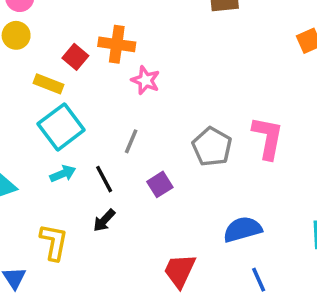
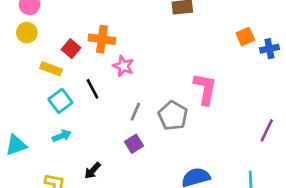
cyan square: (61, 127) -> (60, 101), size x0.7
pink L-shape: (268, 138) -> (205, 89), moved
gray line: (131, 141) -> (135, 112), moved
black line: (104, 179) -> (92, 89), moved

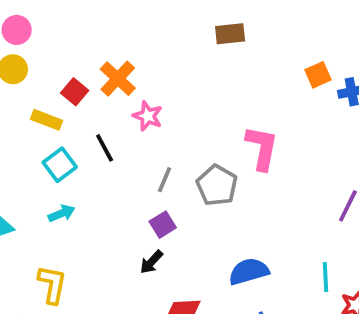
orange cross: (102, 39) -> (118, 79), turned 35
black arrow: (92, 171) -> (151, 262), moved

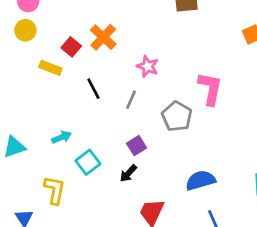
pink star: (148, 116) -> (148, 66), moved
cyan square: (60, 165) -> (88, 162), moved
gray line: (165, 180) -> (131, 100), moved

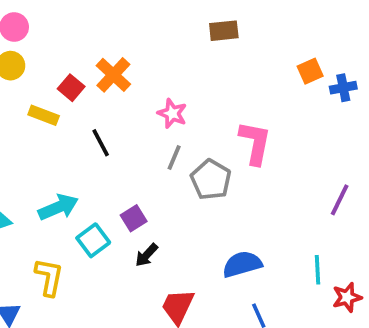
gray line: (131, 100) -> (174, 158), moved
cyan arrow: (62, 137) -> (58, 207), size x1.5
purple square: (137, 146) -> (134, 218), moved

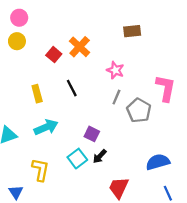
brown rectangle: (224, 31) -> (132, 31), moved
yellow rectangle: (44, 115) -> (37, 94), moved, turned 54
purple square: (134, 218) -> (92, 134), turned -32
cyan square: (93, 240) -> (77, 159), moved

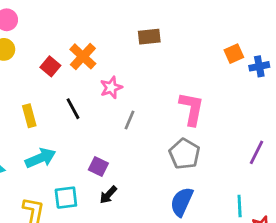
pink star: (115, 70) -> (111, 88), moved, turned 30
gray pentagon: (139, 110) -> (184, 154), moved
cyan square: (77, 159) -> (66, 198), moved, turned 30
blue semicircle: (158, 162) -> (182, 202), turned -50

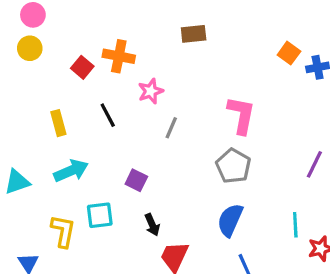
orange square: (234, 54) -> (289, 53), turned -30
orange cross: (83, 56) -> (119, 56), turned -32
black arrow: (108, 195) -> (152, 225), moved, turned -66

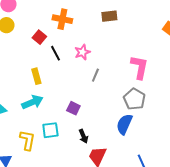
orange cross: (119, 56) -> (62, 19), moved
black line: (108, 115) -> (55, 53), moved
yellow rectangle: (58, 123) -> (36, 76), moved
blue semicircle: (230, 220) -> (124, 124), moved

